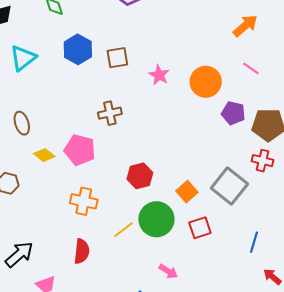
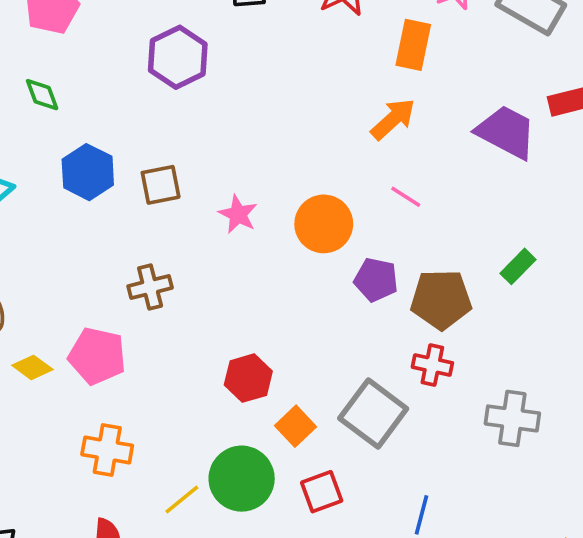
red hexagon: (140, 176) -> (248, 378), moved

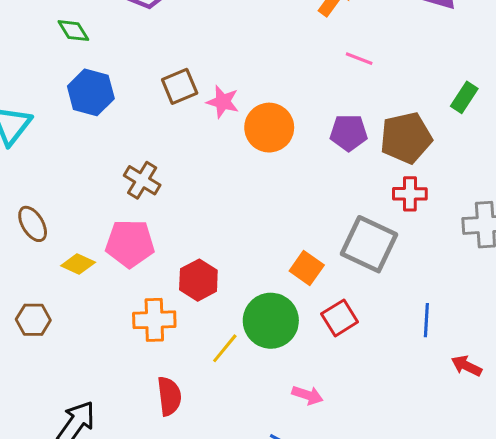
green diamond: (42, 95) -> (73, 31), moved
brown square: (161, 185) -> (180, 86), moved
orange circle: (324, 224) -> (269, 128), moved
brown cross: (150, 287) -> (142, 180), moved, turned -33
red hexagon: (248, 378) -> (198, 280), moved

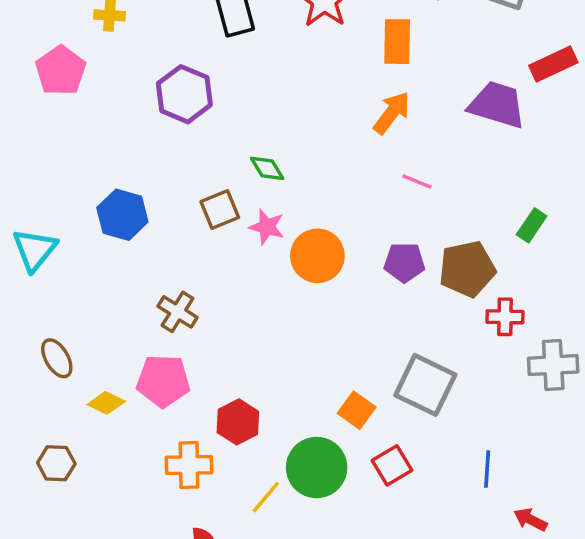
green diamond: (73, 31) -> (267, 168), moved
red cross: (410, 194) -> (505, 317), moved

